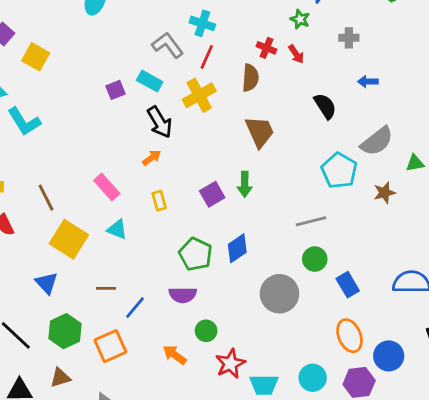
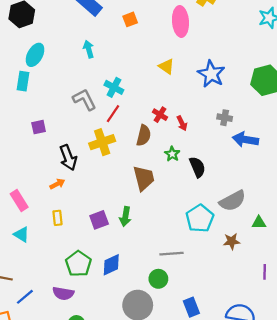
green star: (300, 19) -> (172, 154), moved
cyan rectangle: (150, 81) -> (23, 81), moved, turned 60
blue arrow: (368, 82) -> (245, 139), moved, size x1.6
green circle: (315, 259) -> (158, 279), moved

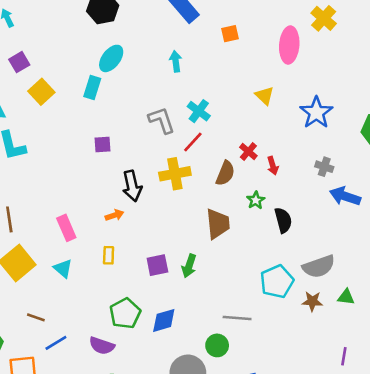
brown star: (232, 241) -> (312, 301), moved

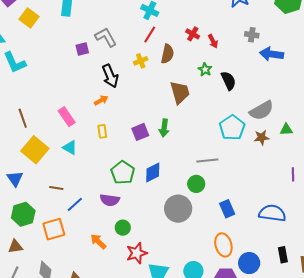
gray L-shape: (162, 120) -> (106, 37), moved
brown semicircle: (225, 173) -> (167, 54), moved
yellow cross: (175, 174) -> (141, 61), size x0.6

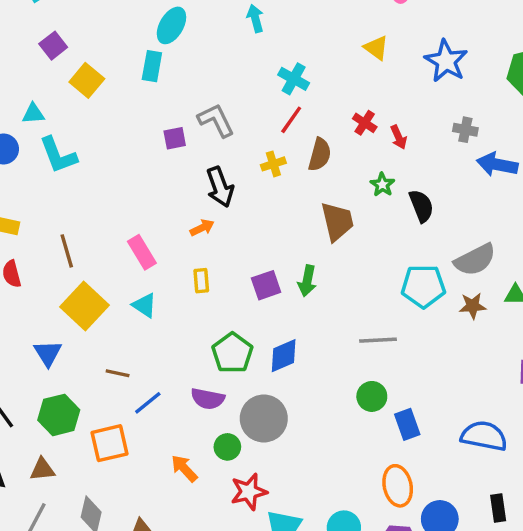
cyan pentagon: (232, 128) -> (423, 286), turned 30
green circle: (196, 184) -> (372, 396), moved
gray circle: (178, 209) -> (264, 418), moved

